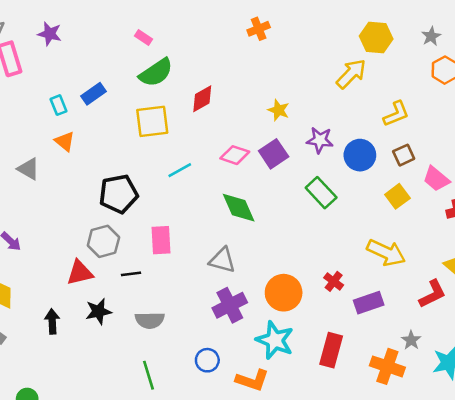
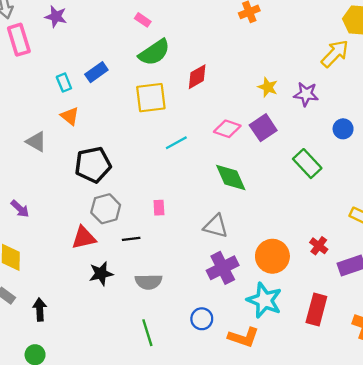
purple star: (320, 140) -> (306, 94), moved
blue circle: (360, 155) -> (343, 129), size x0.7
black pentagon: (118, 194) -> (93, 165), moved
pink rectangle: (161, 240) -> (159, 208), size x0.6
black arrow: (52, 321) -> (40, 310), moved

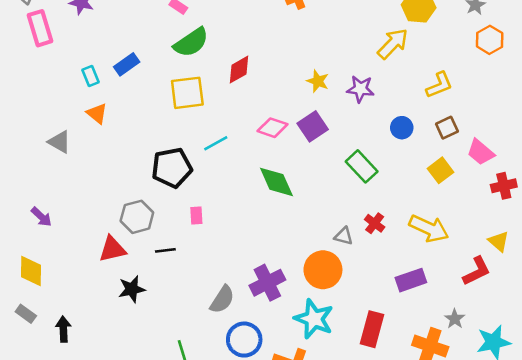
black pentagon: (93, 165) -> (172, 168), moved
gray triangle: (216, 226) -> (344, 236), moved, size x0.7
red cross: (319, 246) -> (375, 223), moved
gray semicircle: (149, 282) -> (222, 299), moved, turned -56
blue circle: (202, 319) -> (244, 340), size x1.4

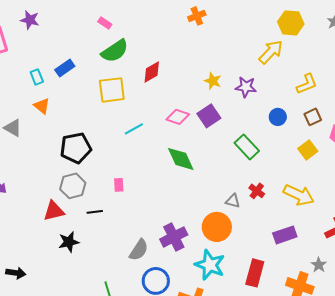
black pentagon: (172, 168) -> (76, 148), moved
black arrow: (63, 329) -> (16, 273), turned 102

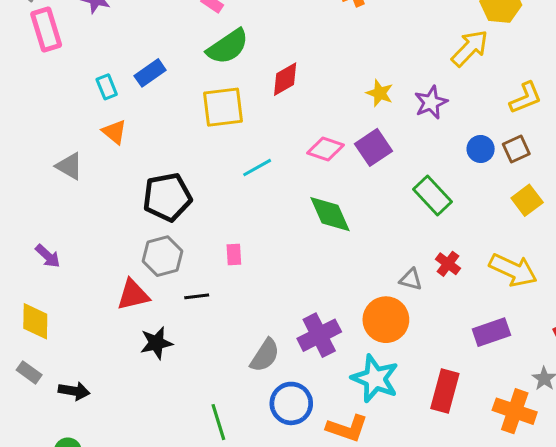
purple star: (246, 87) -> (431, 102), turned -30
brown square: (313, 117) -> (516, 149), moved

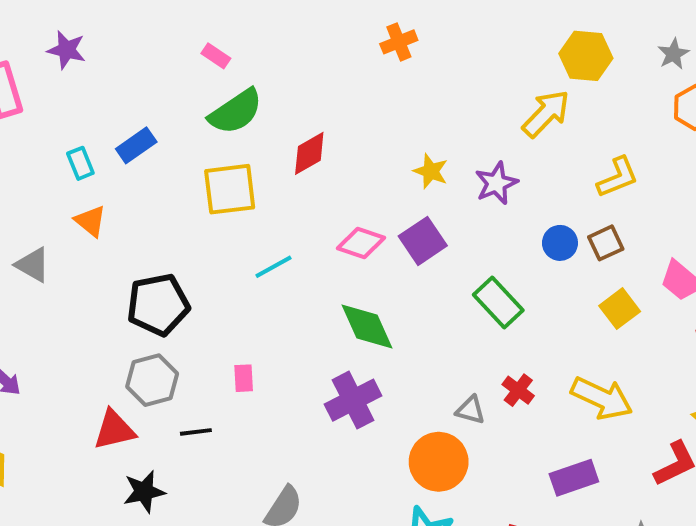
purple cross: (319, 335) -> (353, 400), moved

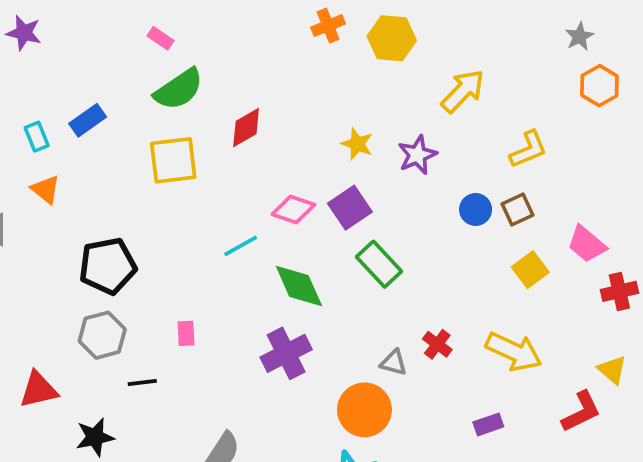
yellow hexagon: (586, 56) -> (392, 38), moved
cyan line: (273, 267) -> (241, 246), moved
green rectangle: (498, 303) -> (379, 264), moved
red triangle: (114, 430) -> (38, 390), moved
purple rectangle: (574, 478) -> (488, 424), size x0.7

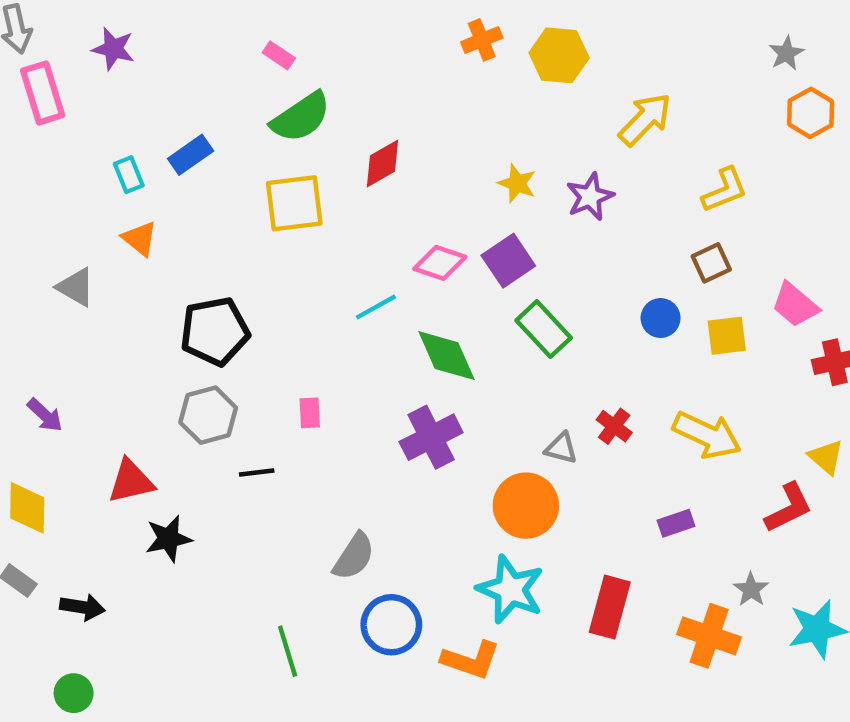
blue circle: (476, 209) -> (661, 318), moved
yellow square: (530, 270) -> (727, 336), turned 30
black star: (95, 437) -> (168, 539), moved

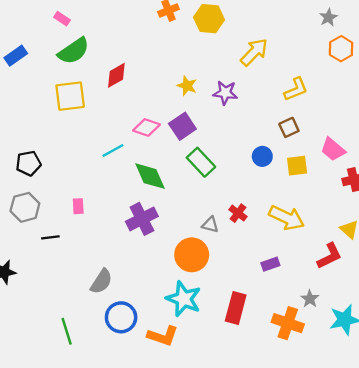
blue rectangle: (191, 155) -> (16, 56), moved
purple star: (590, 197) -> (225, 93), turned 30
black pentagon: (215, 331) -> (28, 163), size x0.7

